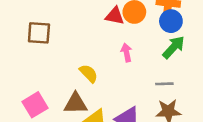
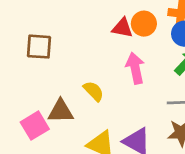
pink arrow: (126, 52) -> (135, 68), size x1.5
brown triangle: (76, 103) -> (61, 111), moved

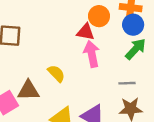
red triangle: (122, 28) -> (86, 32), moved

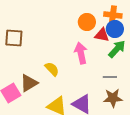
red triangle: (86, 32) -> (102, 35), moved
brown triangle: (28, 90) -> (29, 83), turned -30

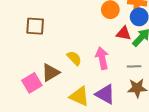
red triangle: (102, 35) -> (124, 33), moved
pink arrow: (81, 53) -> (102, 58), moved

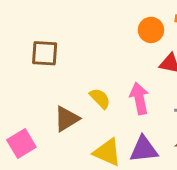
pink square: (32, 83) -> (21, 144), moved
purple triangle: (105, 94) -> (144, 149), turned -35

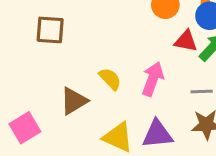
pink arrow: (139, 98) -> (153, 79), turned 32

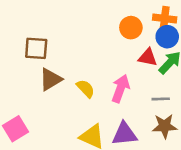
brown triangle: (74, 101) -> (50, 79), moved

